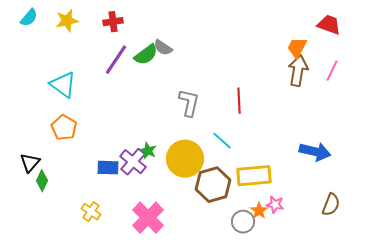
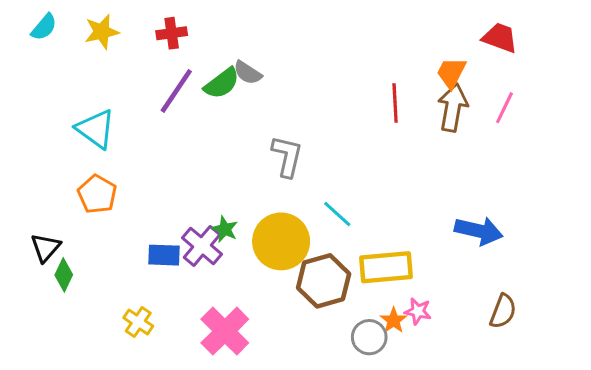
red line: (239, 101) -> (395, 103), moved

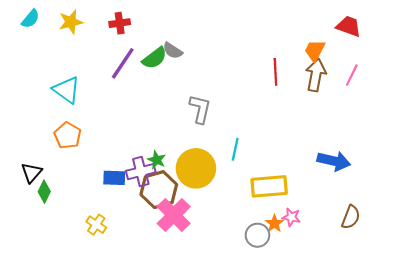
cyan line: (337, 214) -> (235, 149), turned 60
purple cross: (202, 246) -> (141, 172), turned 36
brown hexagon: (324, 281) -> (159, 190), moved
pink cross: (225, 331) -> (174, 215), moved

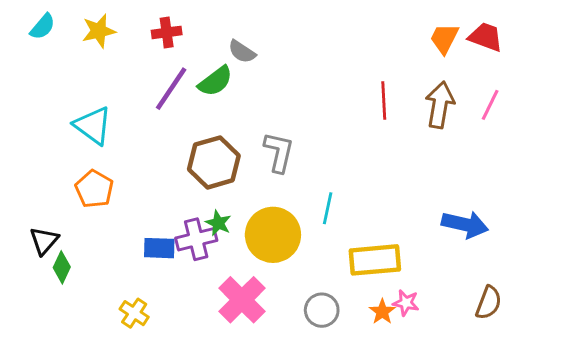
gray semicircle: (173, 51) -> (242, 52), moved
orange trapezoid: (315, 51) -> (444, 38), moved
brown hexagon: (159, 190) -> (214, 162), moved
gray circle: (257, 235) -> (322, 310), moved

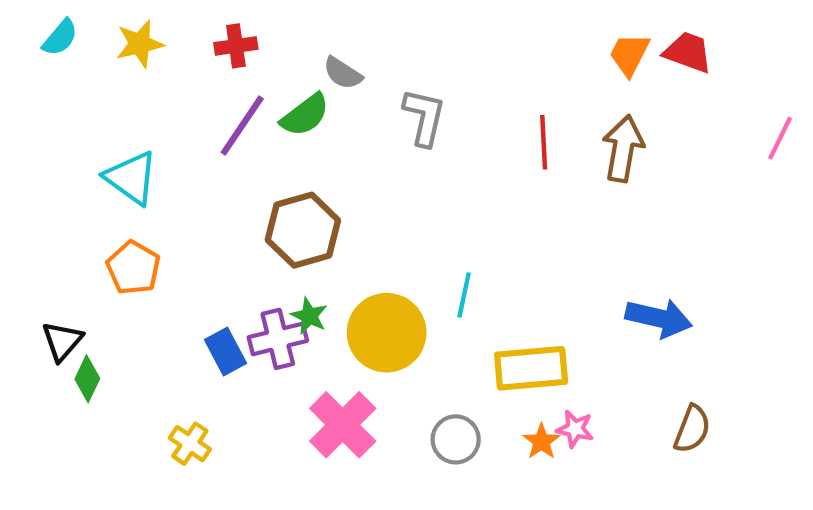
pink line: (490, 105) -> (780, 138), moved
gray L-shape: (279, 152) -> (424, 117), moved
blue rectangle: (159, 248) -> (225, 352), turned 60

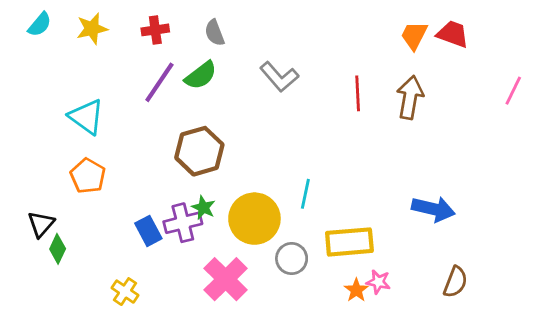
gray semicircle: (343, 73) -> (214, 33), moved, turned 36
gray L-shape: (424, 117) -> (279, 77), turned 126
gray circle: (456, 439) -> (292, 259), moved

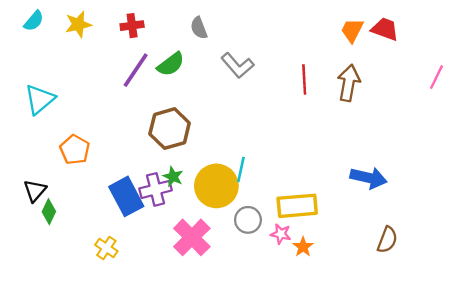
gray semicircle: (214, 33) -> (199, 28), moved
cyan triangle: (86, 117) -> (40, 99), moved, turned 44
cyan line: (305, 194) -> (241, 170), moved
blue rectangle: (148, 231) -> (126, 196), size x1.5
pink star: (378, 282) -> (281, 234), moved

